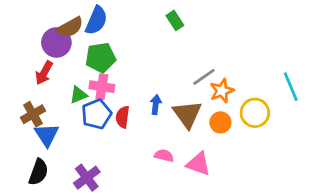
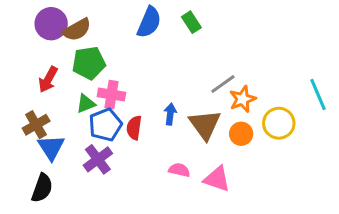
blue semicircle: (96, 20) -> (149, 22), moved
purple circle: (56, 42) -> (51, 24), moved
green pentagon: (101, 58) -> (89, 63), moved
purple cross: (87, 178) -> (98, 159), moved

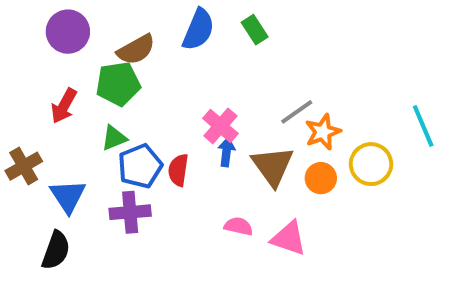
brown semicircle: (77, 30) -> (136, 50), moved
pink cross: (111, 95) -> (220, 126), moved, turned 32
brown cross: (36, 125) -> (24, 166), moved
purple cross: (98, 159) -> (130, 212), turned 32

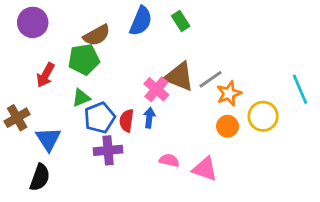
purple circle: (68, 32) -> (33, 22), moved
blue arrow: (226, 152) -> (149, 118), moved
brown triangle: (273, 166) -> (179, 76), moved, turned -32
purple cross: (130, 212) -> (108, 150), moved

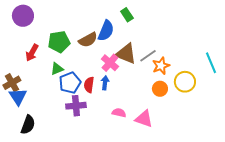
blue semicircle: (141, 21) -> (106, 31), moved
brown semicircle: (97, 35) -> (88, 40), moved
blue triangle: (48, 139) -> (18, 97), moved

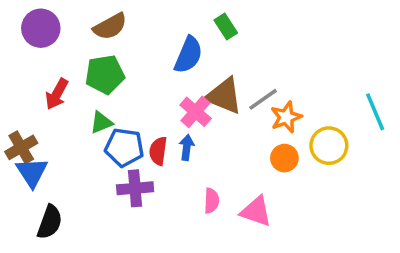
brown semicircle: (88, 40) -> (110, 26), moved
blue pentagon: (70, 83) -> (124, 147), turned 30
pink semicircle: (119, 113) -> (212, 201), turned 80

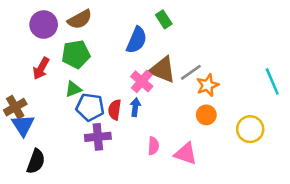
purple circle: (41, 28) -> (44, 25), moved
yellow circle: (329, 146) -> (250, 129), moved

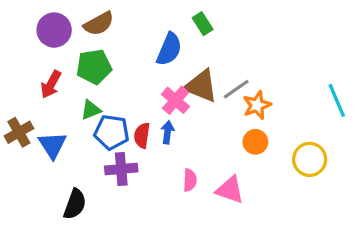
blue triangle: (23, 125) -> (52, 145), moved
black semicircle: (36, 161) -> (75, 204), moved

